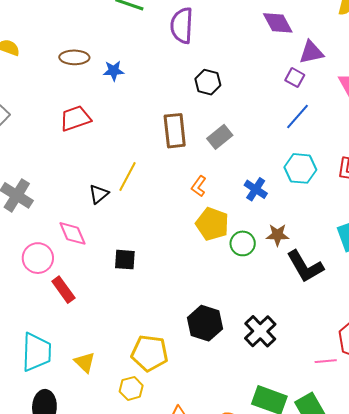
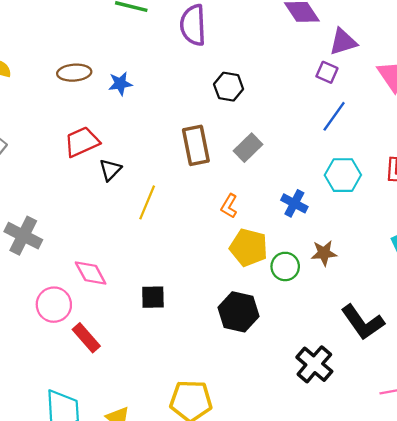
black triangle: (99, 194) -> (110, 170), moved
black L-shape: (305, 266) -> (363, 322), moved
black hexagon: (205, 323) -> (238, 312), moved

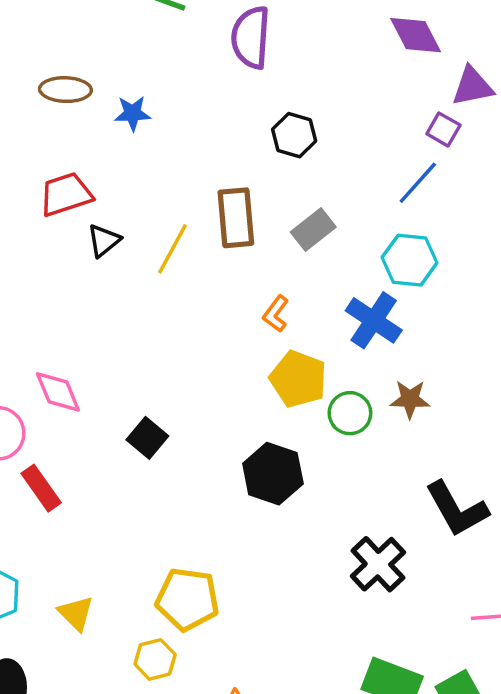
blue line: (334, 116) -> (418, 183), moved
cyan hexagon: (343, 175) -> (410, 260), moved
yellow line: (147, 202) -> (172, 249), moved
blue cross: (294, 203) -> (374, 320), size x1.4
black square: (153, 297) -> (147, 438), turned 35

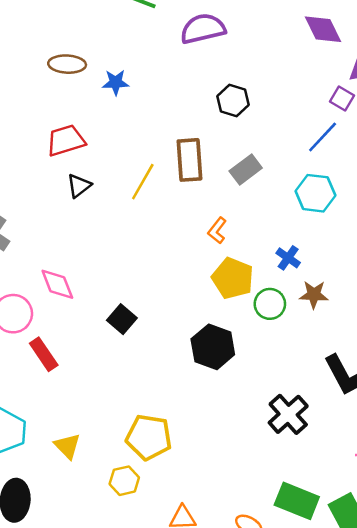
purple semicircle: (251, 37) -> (203, 29), turned 72
black triangle: (104, 241) -> (79, 186), moved
blue cross: (374, 320) -> (288, 258), moved, size x0.6

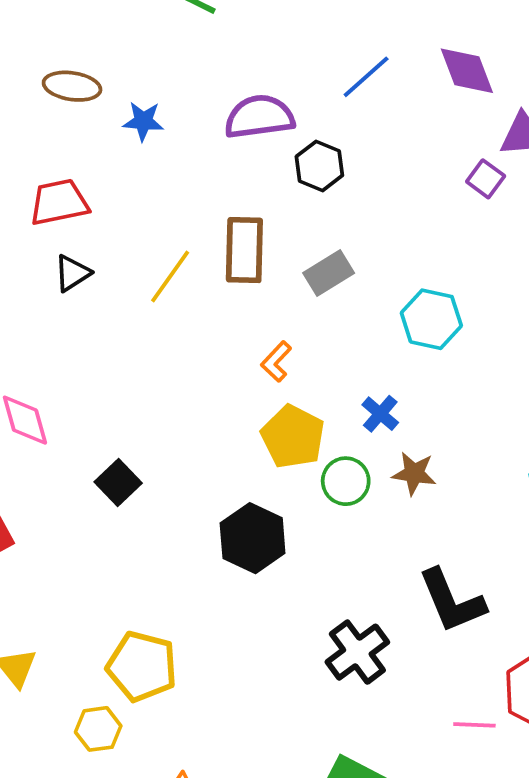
purple semicircle: (203, 29) -> (259, 117), moved
blue line: (323, 137) -> (366, 77), moved

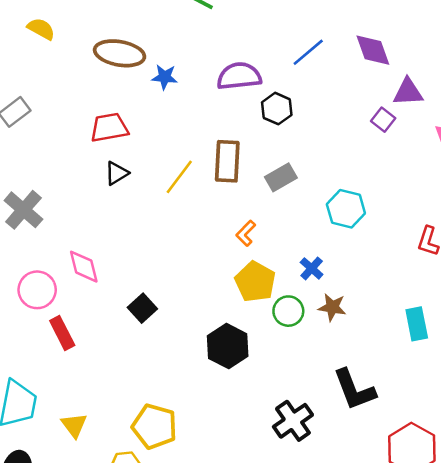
brown ellipse: (72, 86) -> (120, 53), size x1.4

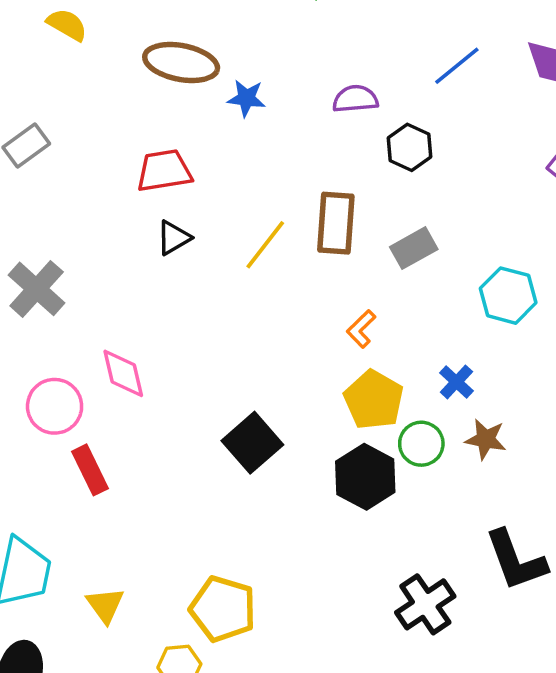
purple semicircle: (239, 76) -> (355, 99), size x0.7
black square: (142, 308) -> (252, 443), moved, size x1.4
black hexagon: (228, 346) -> (365, 477), moved

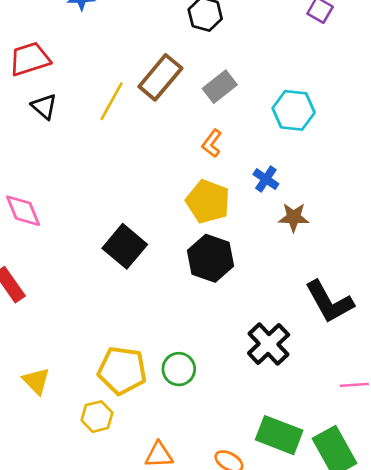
brown rectangle: (336, 223) -> (160, 77), turned 45
black triangle: (174, 238) -> (44, 106), turned -40
orange L-shape: (361, 329) -> (212, 143), moved
green circle: (421, 444) -> (179, 369), moved

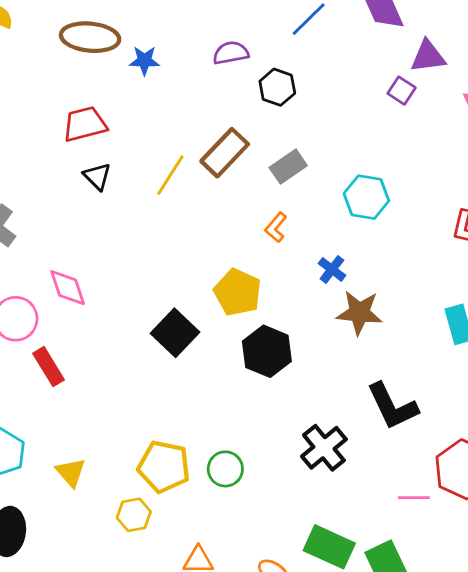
yellow pentagon: (208, 201) -> (238, 292), moved
brown star: (294, 217) -> (359, 313), size x1.4

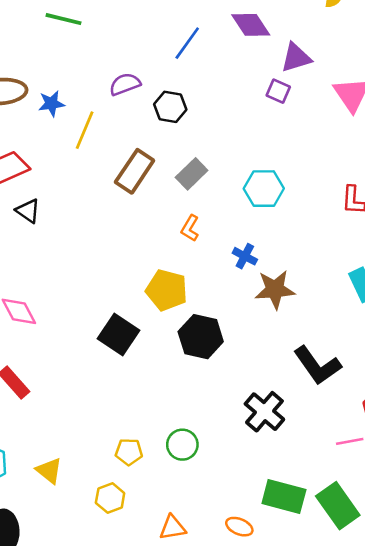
yellow line: (170, 175) -> (85, 130), moved
yellow pentagon: (164, 467) -> (129, 452), size x0.6

